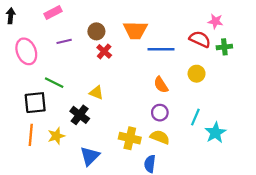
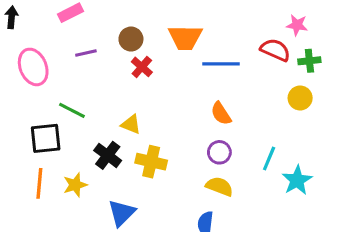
yellow circle: (197, 74) -> (300, 98), moved
yellow cross: (130, 138) -> (151, 162), moved

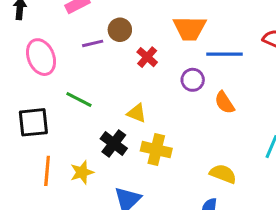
brown circle: (131, 39) -> (120, 30), moved
black square: (46, 138) -> (33, 122), moved
purple circle: (219, 152) -> (193, 80), moved

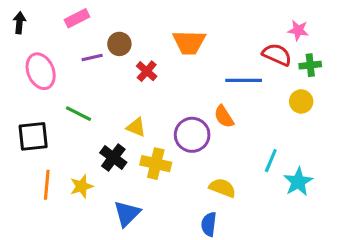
blue line: (224, 54) -> (244, 80), moved
purple circle: (193, 80) -> (192, 135), moved, size x1.5

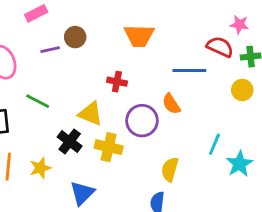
red cross: (147, 71) -> (117, 82), moved, turned -30
yellow triangle: (136, 127) -> (90, 114), size x1.4
yellow semicircle: (222, 188) -> (170, 169), turned -95

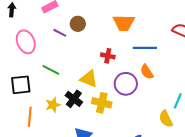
purple line: (50, 50) -> (60, 33), turned 40
blue line: (189, 70) -> (145, 48), moved
yellow star: (40, 168) -> (53, 105), moved
yellow semicircle: (170, 169) -> (166, 119), moved, turned -42

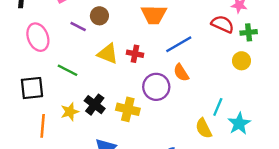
blue line: (145, 48) -> (179, 44), turned -30
yellow triangle: (89, 79) -> (108, 54), moved

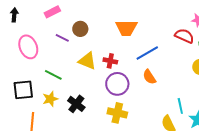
purple circle: (156, 87) -> (117, 84), moved
cyan line: (218, 107) -> (180, 106), turned -35
yellow cross: (128, 109) -> (117, 113), moved
yellow star: (70, 112) -> (50, 99), moved

